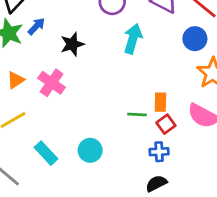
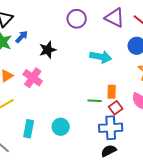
cyan arrow: (133, 39) -> (101, 57), moved, turned 85
blue cross: (159, 152) -> (111, 128), size x1.6
cyan rectangle: (46, 153) -> (29, 129), turned 54

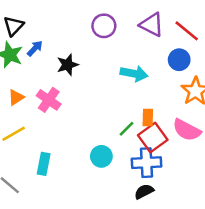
green line: (95, 101) -> (126, 129), turned -48
red square: (116, 108) -> (153, 138), size x1.6
cyan circle: (61, 127) -> (101, 156), moved

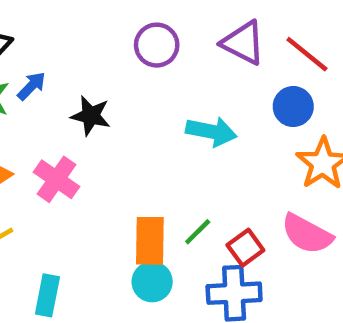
black star: (67, 65) -> (91, 116), turned 30
orange rectangle: (148, 117) -> (150, 241), moved, size x1.5
red square: (153, 138) -> (245, 248), size x0.7

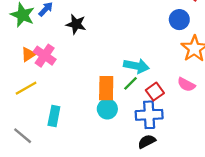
cyan arrow: (211, 132) -> (136, 66), moved
pink cross: (56, 179) -> (45, 56), moved
pink semicircle: (307, 234) -> (186, 85), size x0.7

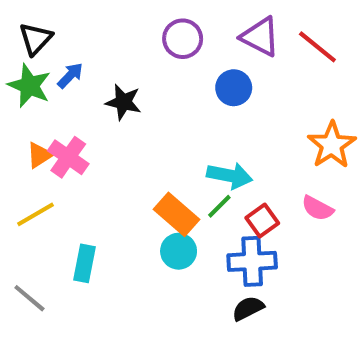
blue circle: (179, 20) -> (234, 88), moved
orange rectangle: (106, 88) -> (176, 214), turned -50

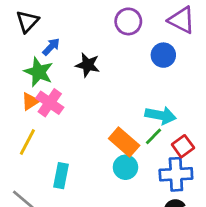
green star: (29, 86) -> (39, 72), moved
yellow line: (36, 214) -> (27, 142), turned -32

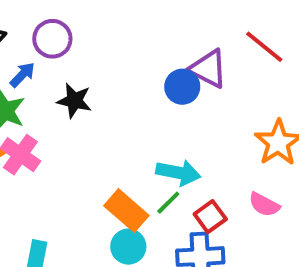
purple triangle: (182, 20) -> (208, 69), moved
purple circle: (128, 21) -> (52, 39), moved

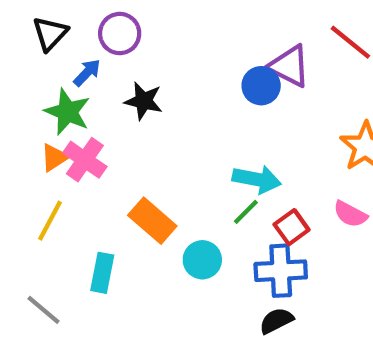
orange rectangle: (126, 211) -> (152, 221), moved

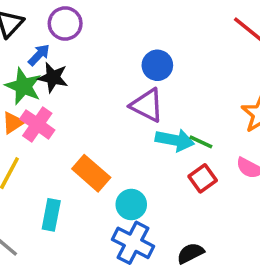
purple triangle: (289, 66) -> (147, 105), moved
blue circle: (261, 86) -> (157, 65), moved
black star: (144, 101) -> (53, 77), moved
green line: (246, 212) -> (201, 142), moved, turned 70
blue cross: (281, 271) -> (133, 243), moved, turned 30

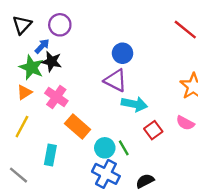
pink cross: (37, 124) -> (56, 97), moved
green line: (201, 142) -> (124, 148), moved, turned 35

